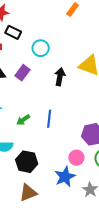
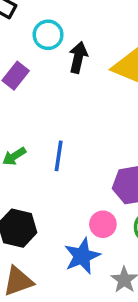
black arrow: (60, 77) -> (78, 57), moved

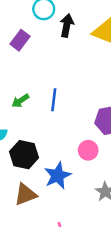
blue star: (82, 256) -> (58, 176), moved

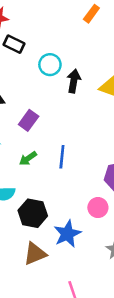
purple rectangle: (20, 40) -> (29, 120), moved

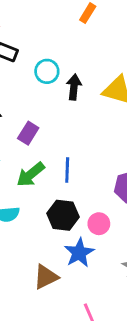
green arrow: (28, 158) -> (31, 174), size x1.5
pink circle: (98, 208) -> (99, 224), moved
black hexagon: (33, 213) -> (63, 215), moved

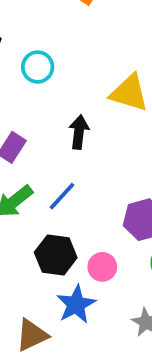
black arrow: (74, 87) -> (79, 132), moved
blue line: (67, 170) -> (62, 196), turned 40

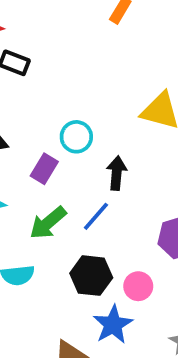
cyan circle: (38, 67) -> (76, 137), moved
black arrow: (79, 132) -> (117, 173), moved

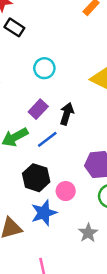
cyan circle: (76, 137) -> (44, 68), moved
purple rectangle: (44, 169) -> (38, 109), moved

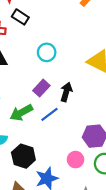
black hexagon: (36, 178) -> (23, 156), moved
pink circle: (66, 191) -> (75, 160), moved

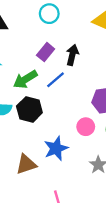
black hexagon: (23, 156) -> (29, 109), moved

